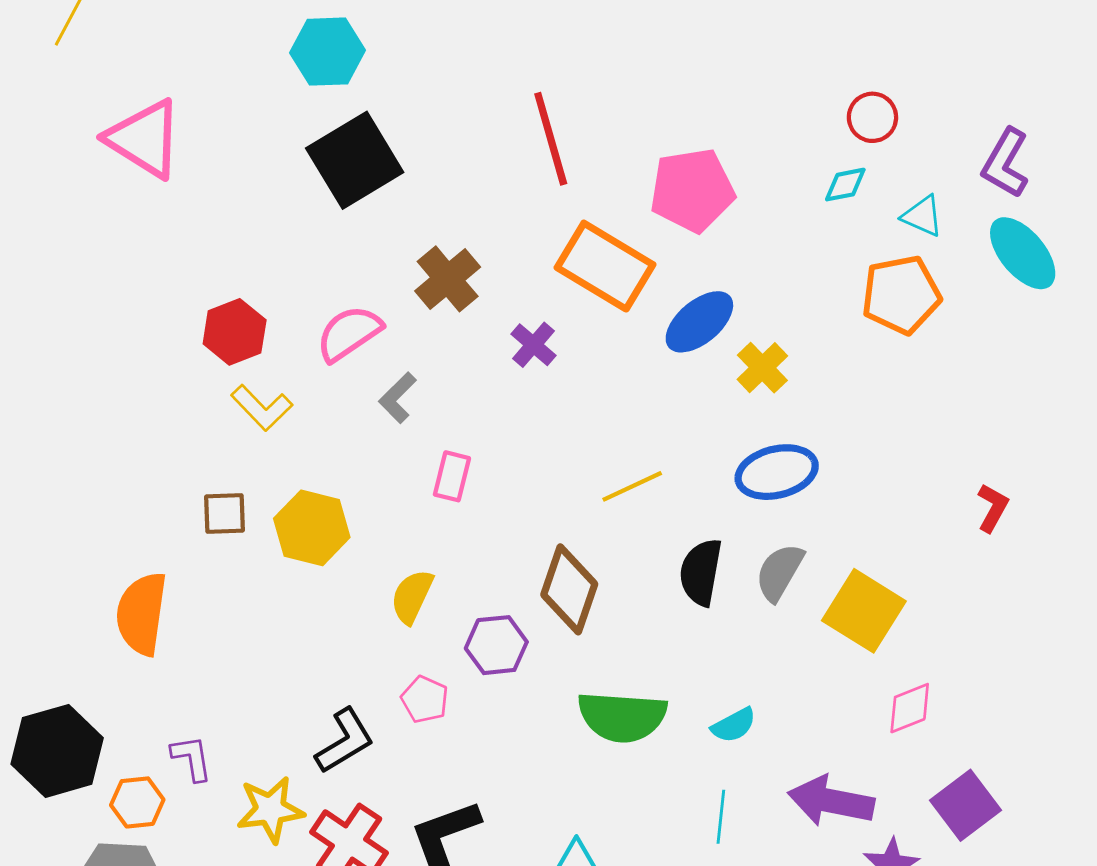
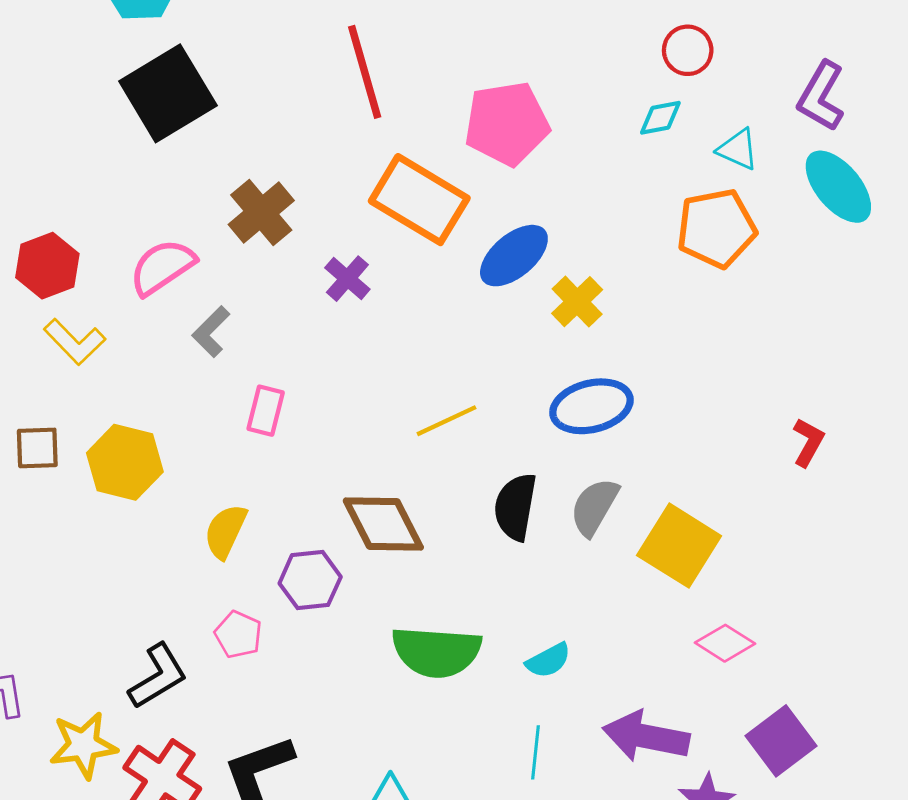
brown diamond: (569, 589) -> (383, 524), turned -46
pink diamond: (910, 708) -> (725, 643), turned 54

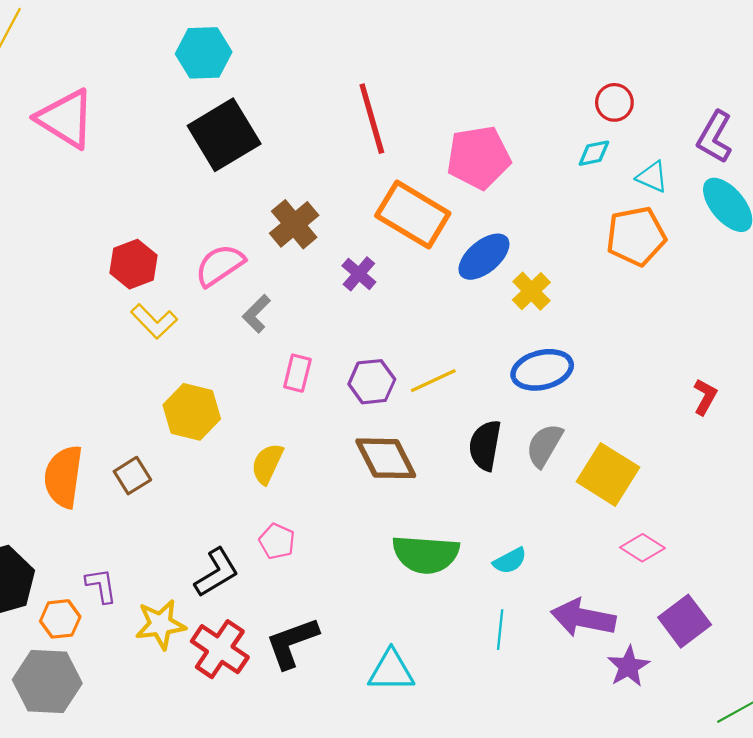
brown square: (37, 448) -> (132, 476), moved, turned -30
purple hexagon: (310, 580) -> (372, 382), moved

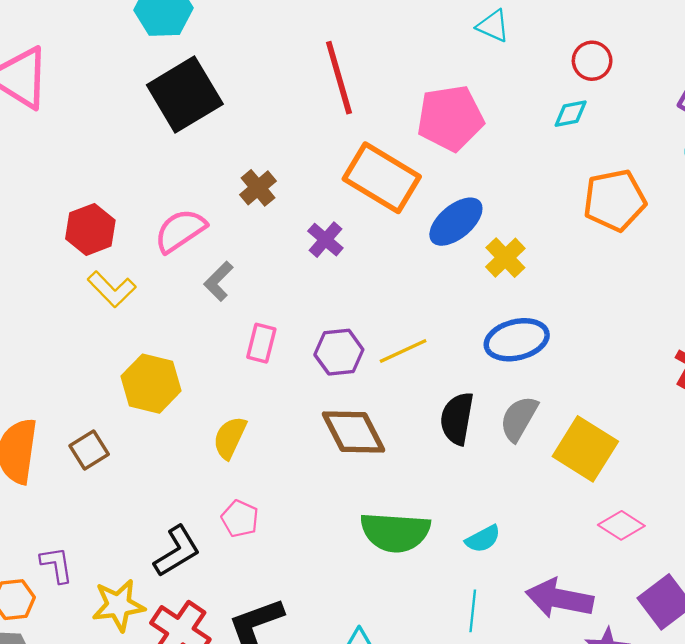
cyan triangle: (652, 177) -> (493, 26), moved
brown cross: (294, 224) -> (258, 188), size x0.7

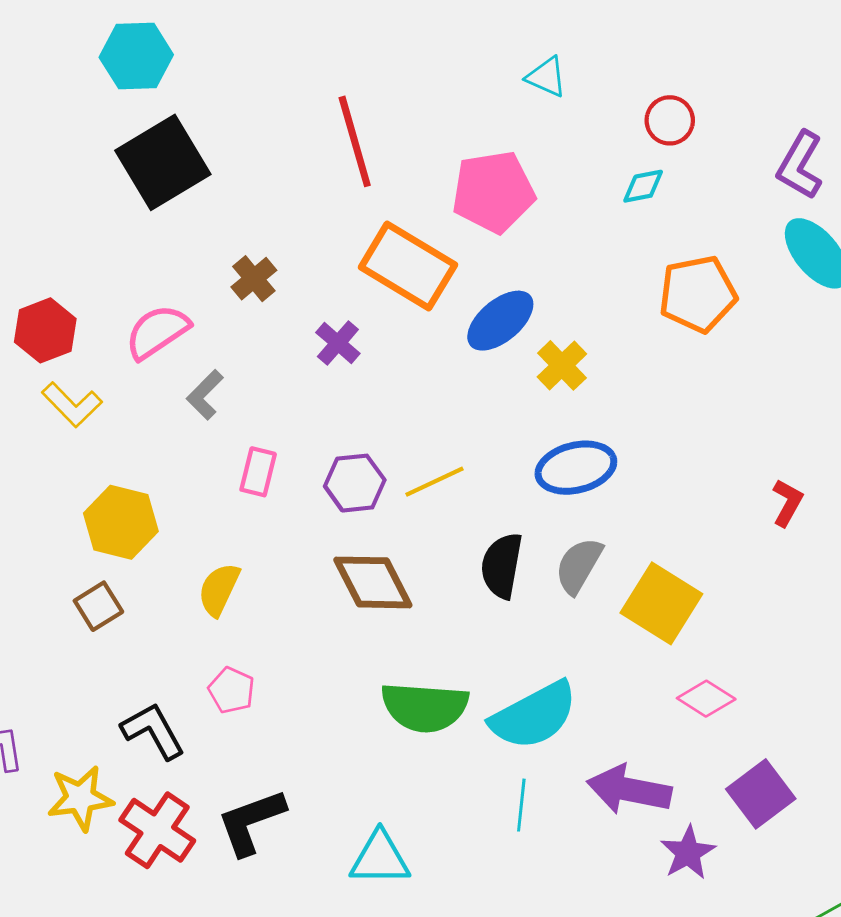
brown square: (89, 450) -> (98, 606), moved
cyan semicircle: (483, 539) -> (534, 715), size x2.0
black L-shape: (177, 551) -> (153, 731), turned -88

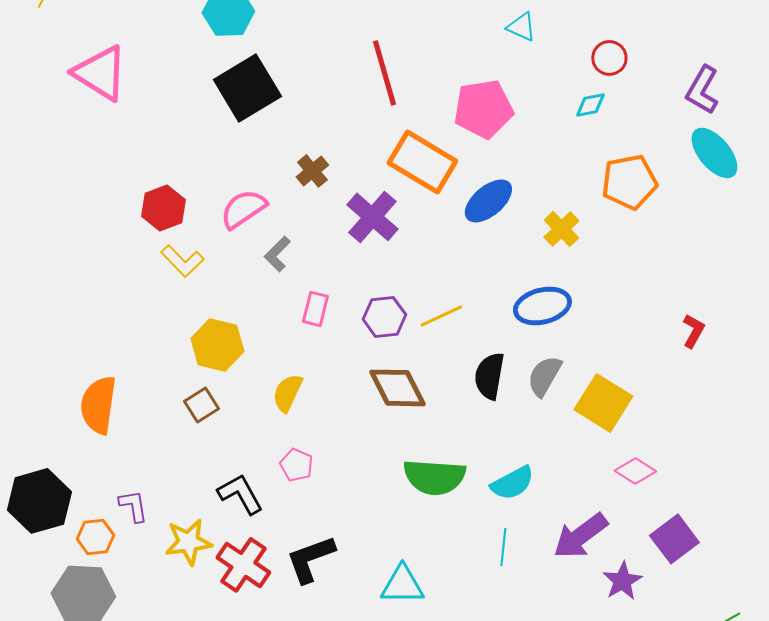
purple cross: (338, 343) -> (372, 217), size x1.6
yellow cross: (562, 365) -> (561, 229), moved
cyan semicircle: (534, 715) -> (512, 483), size x0.7
purple arrow: (629, 790) -> (580, 536), turned -48

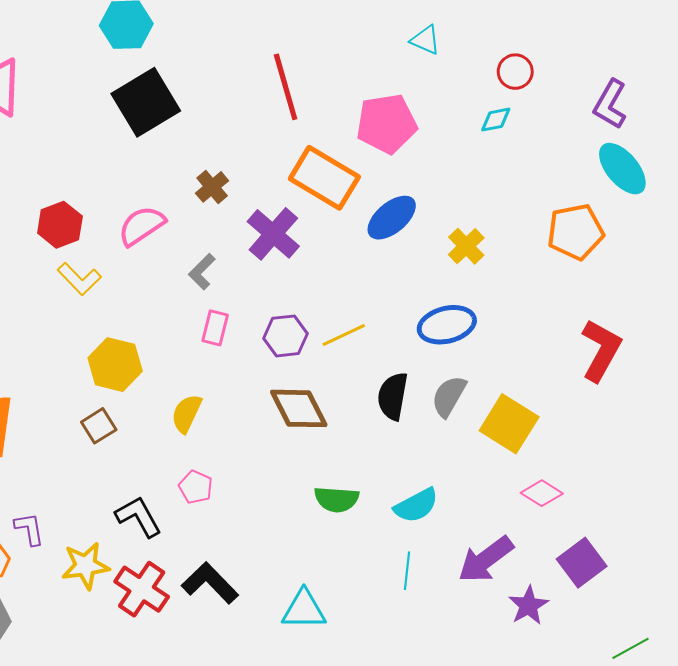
orange pentagon: (629, 182) -> (575, 232), moved
gray L-shape: (277, 254) -> (202, 272), moved
red L-shape: (693, 331) -> (601, 350), size x1.8
green semicircle: (434, 477) -> (337, 499), size x0.7
black L-shape: (310, 559) -> (210, 583), turned 66

